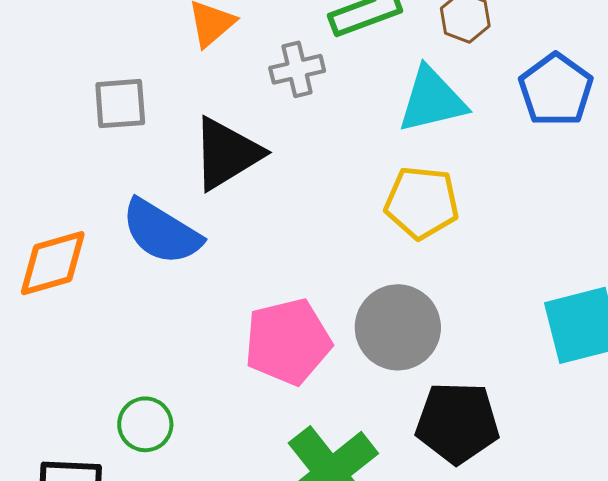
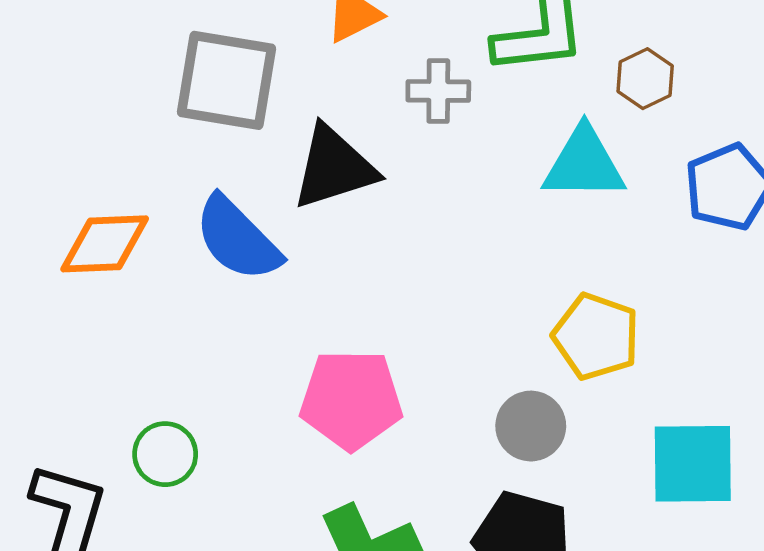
gray square: (120, 104) -> (226, 80), size x1.6
yellow pentagon: (422, 203) -> (596, 336), moved
gray circle: (398, 327) -> (531, 426), moved, size x0.7

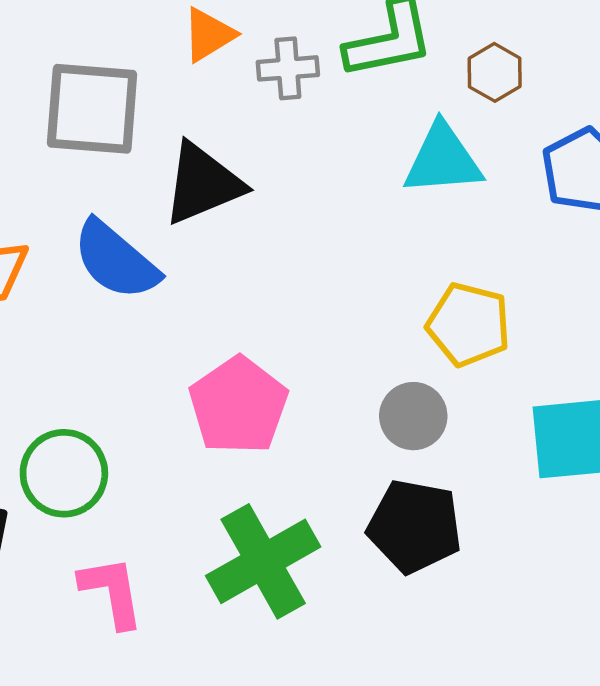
gray cross: (438, 91) -> (288, 68), moved
pink pentagon: (351, 400) -> (238, 405), turned -30
green circle: (165, 454) -> (64, 473), size x1.4

